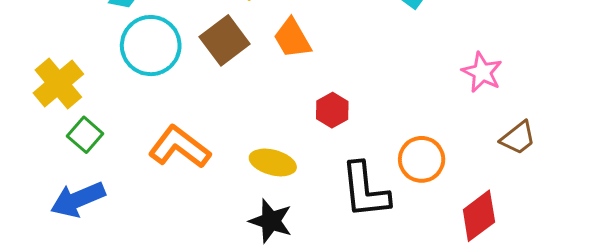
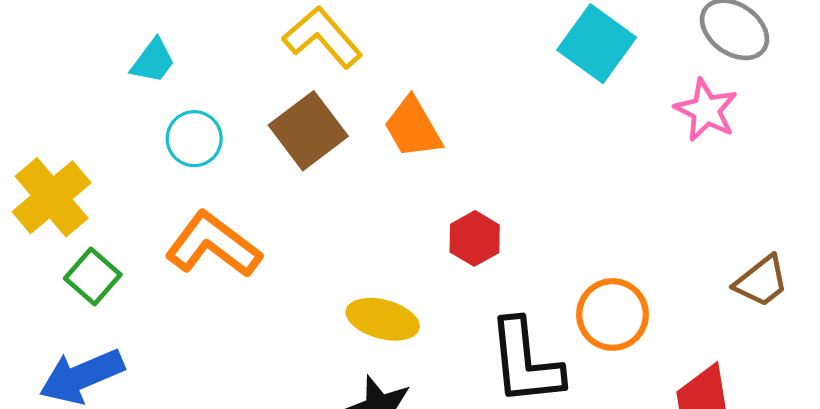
cyan circle: (151, 46) -> (194, 139), size x0.6
pink star: (482, 72) -> (706, 110), moved
orange L-shape: (179, 147) -> (213, 245), moved

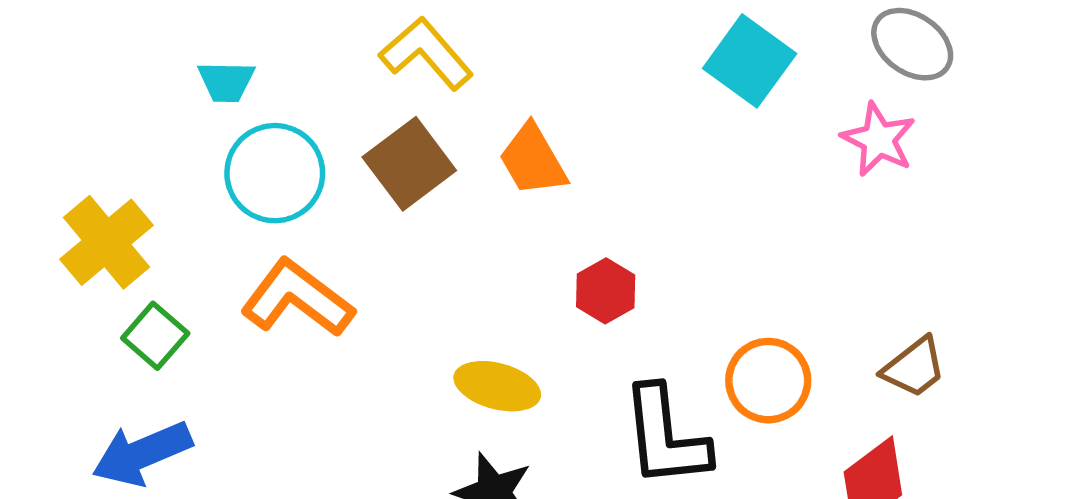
cyan trapezoid: (153, 61) -> (226, 82), turned 54
cyan circle: (194, 139) -> (275, 173), size x1.5
brown trapezoid: (761, 281) -> (914, 368), moved

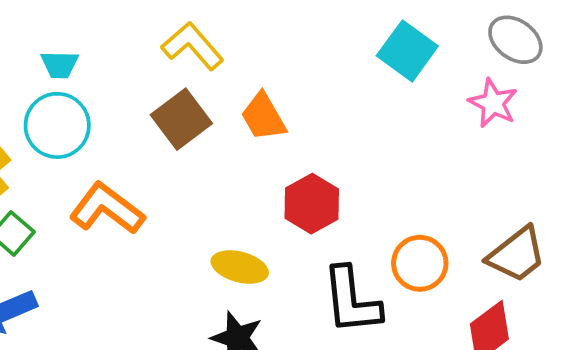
cyan circle: (275, 173) -> (57, 125), moved
red hexagon: (606, 291) -> (312, 204), size x1.4
brown trapezoid: (914, 368) -> (517, 255), size x1.4

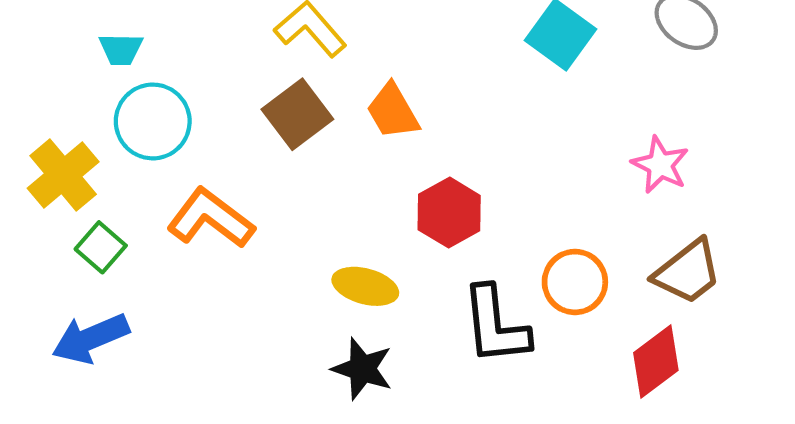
cyan trapezoid: (60, 65) -> (121, 49), moved
pink star: (493, 103) -> (660, 165), moved

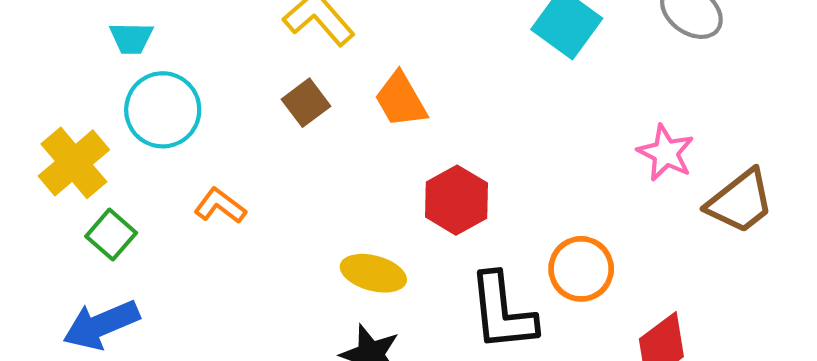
brown square: (297, 114) -> (306, 103), size x0.7
orange L-shape: (211, 218) -> (220, 206), size x0.6
brown trapezoid: (688, 272) -> (740, 202), moved

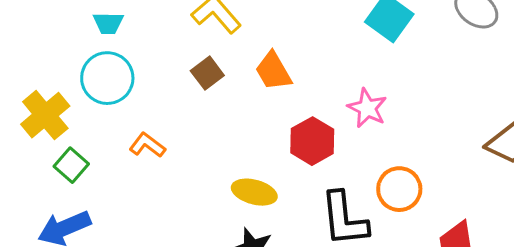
cyan trapezoid: (131, 38) -> (108, 23), moved
pink star: (666, 153) -> (367, 108), moved

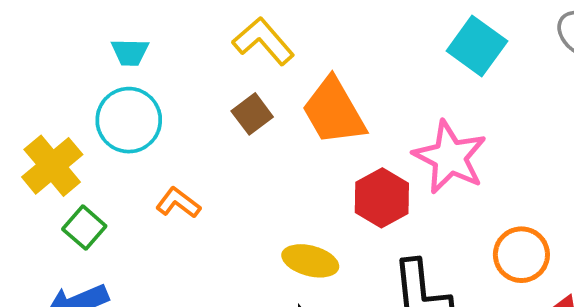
orange trapezoid: (273, 71) -> (334, 111), size x1.4
pink star: (367, 108) -> (450, 157), size x1.5
orange circle: (399, 189) -> (521, 255), moved

